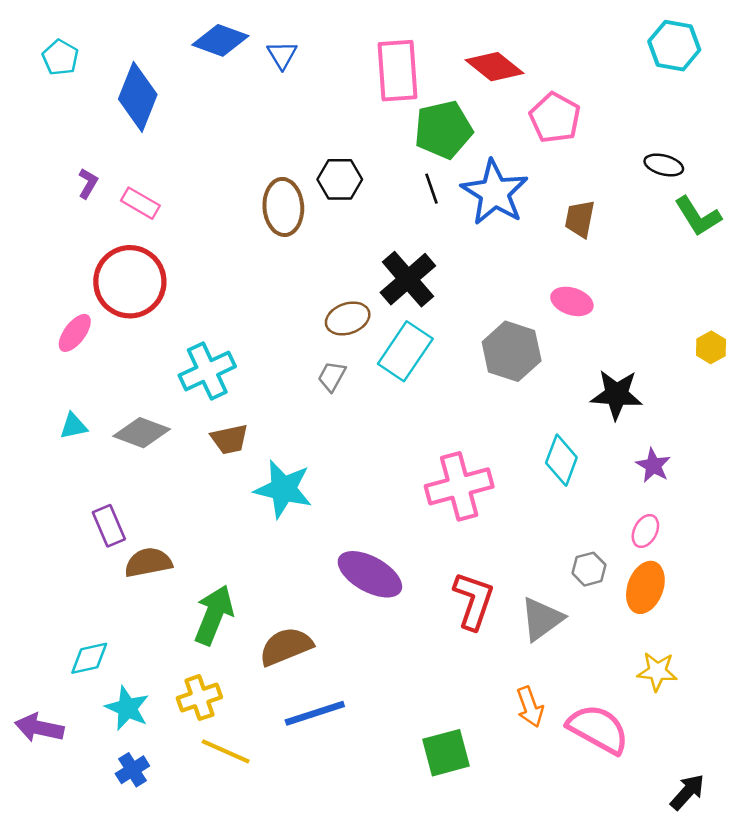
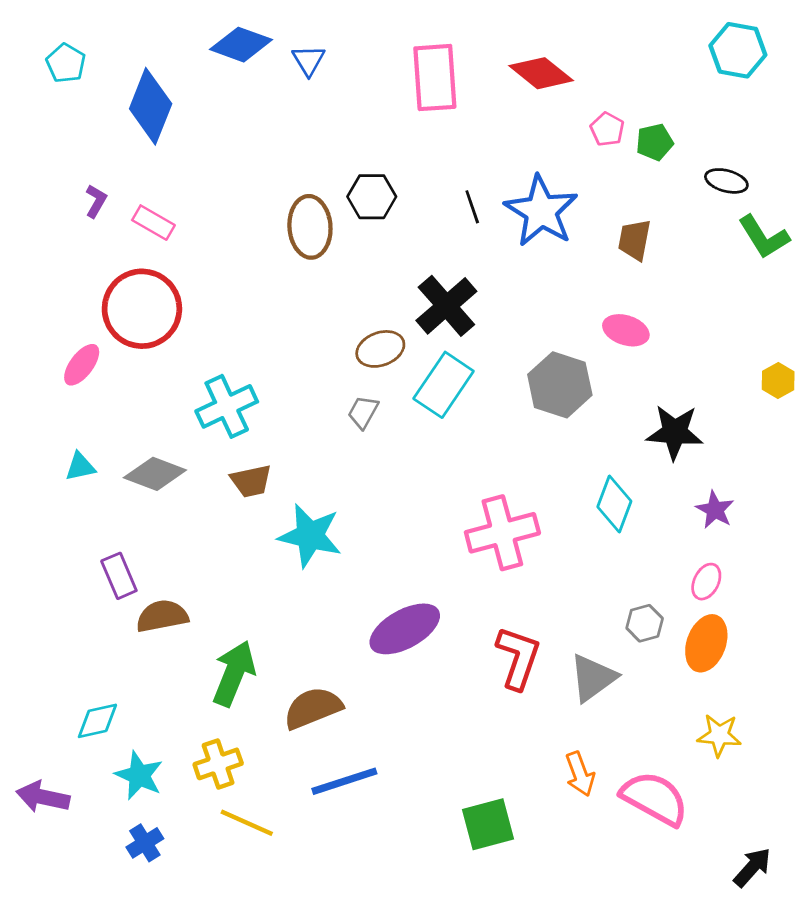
pink pentagon: (555, 118) -> (607, 129), size x0.6
green pentagon: (443, 130) -> (655, 142), moved, size x0.6
purple ellipse: (370, 574) -> (405, 629), turned -58

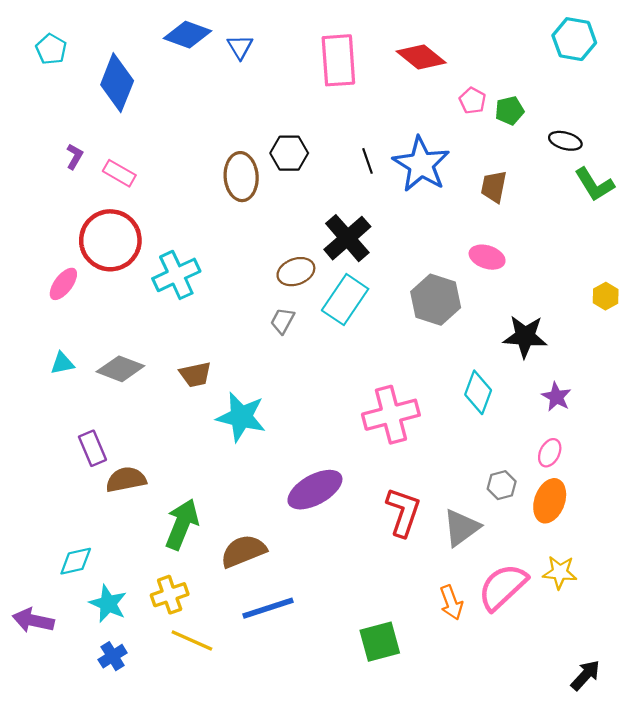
cyan cross: (227, 406) -> (176, 275), moved
pink semicircle: (655, 798) -> (503, 587), moved, turned -72

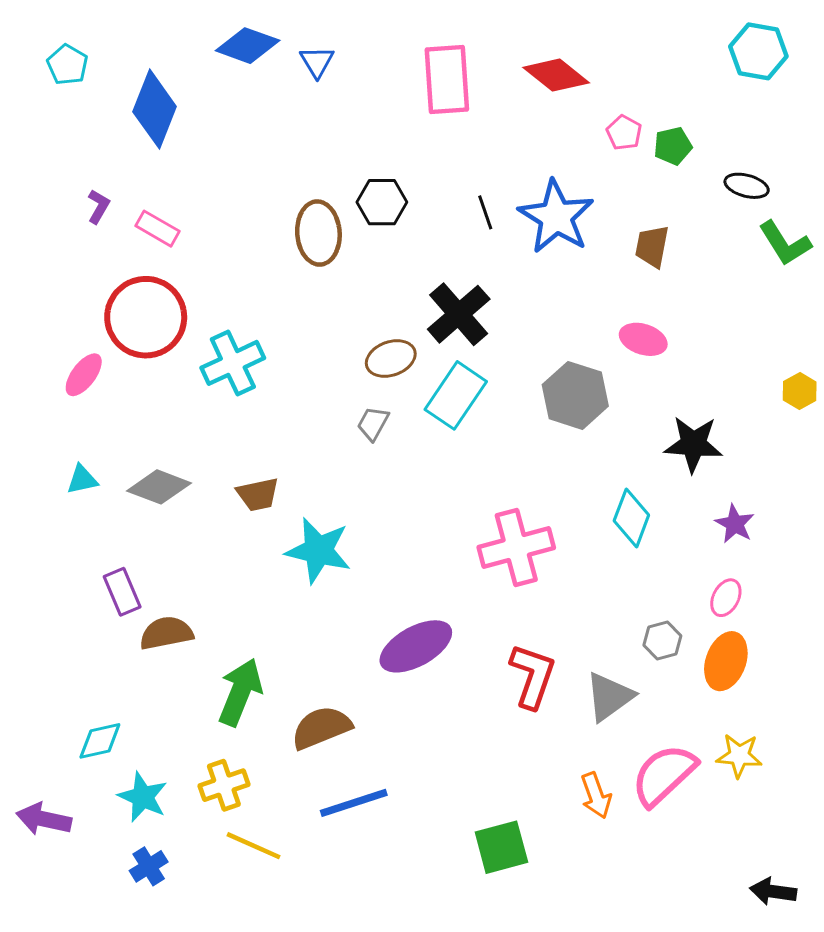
black arrow: (585, 675) -> (773, 891), turned -124

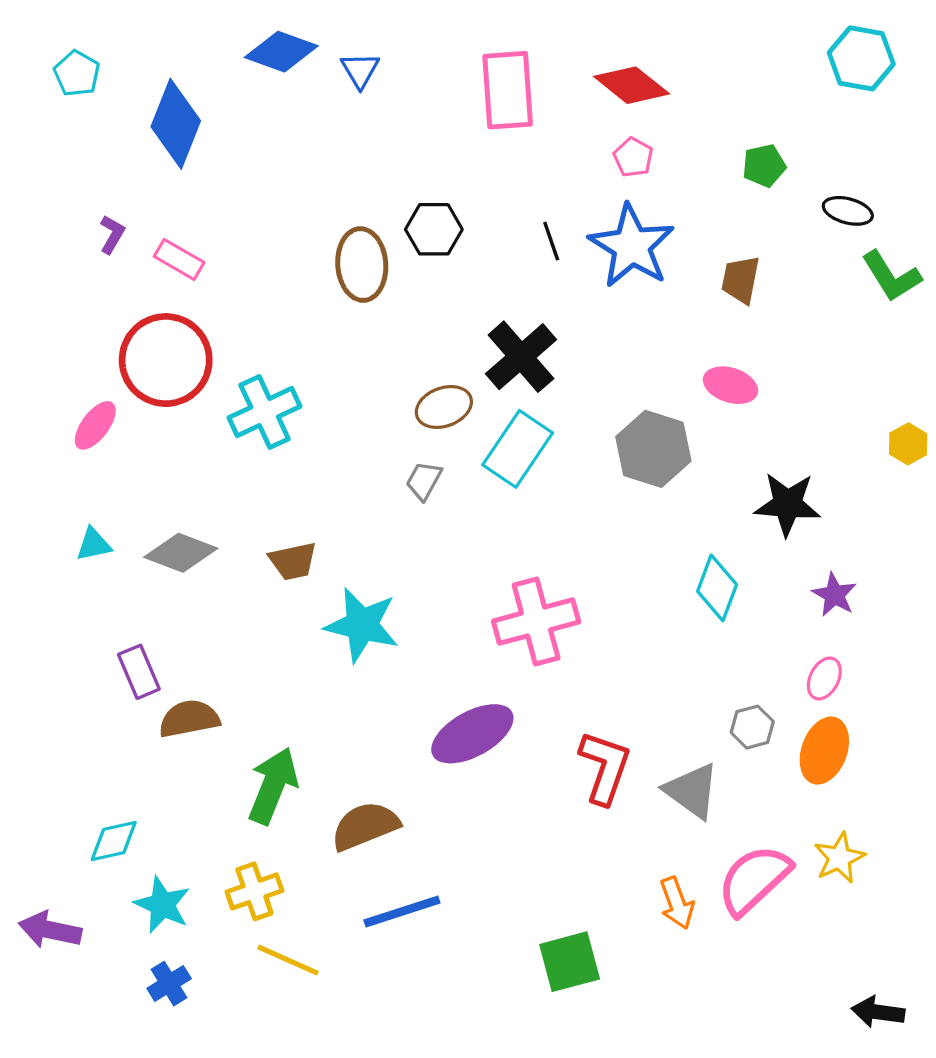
pink pentagon: (624, 133) -> (633, 157), moved
pink cross: (516, 547) -> (536, 621), moved
gray triangle: (609, 697) -> (692, 791), turned -48
yellow star: (739, 756) -> (839, 858), turned -30

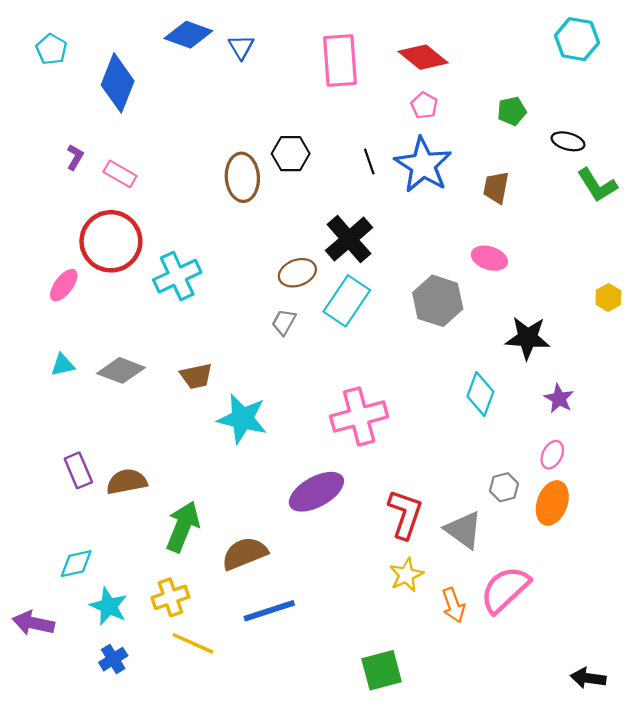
purple rectangle: (139, 672) -> (78, 470), moved
yellow star: (839, 858) -> (406, 575), moved
green square: (570, 962) -> (382, 670), moved

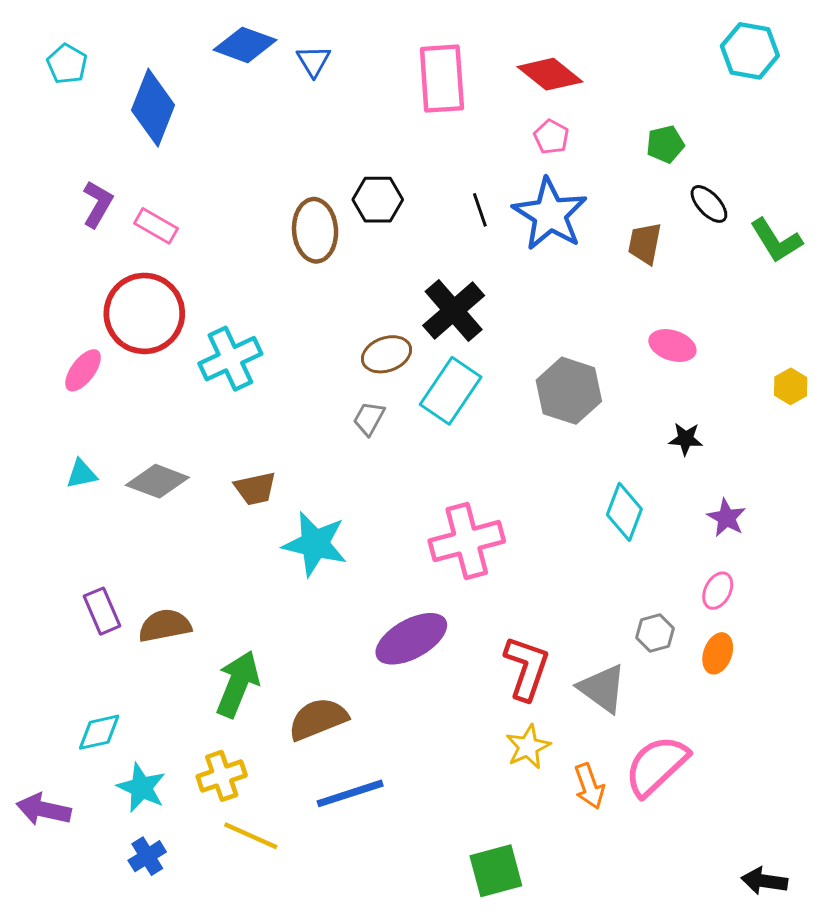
black ellipse: (568, 141) -> (709, 204), moved, turned 32
purple L-shape: (75, 157) -> (98, 204), size x1.4
pink ellipse: (489, 258) -> (672, 346), moved
black star: (528, 338) -> (686, 439), size x0.6
orange ellipse: (552, 503) -> (718, 653), size x0.7

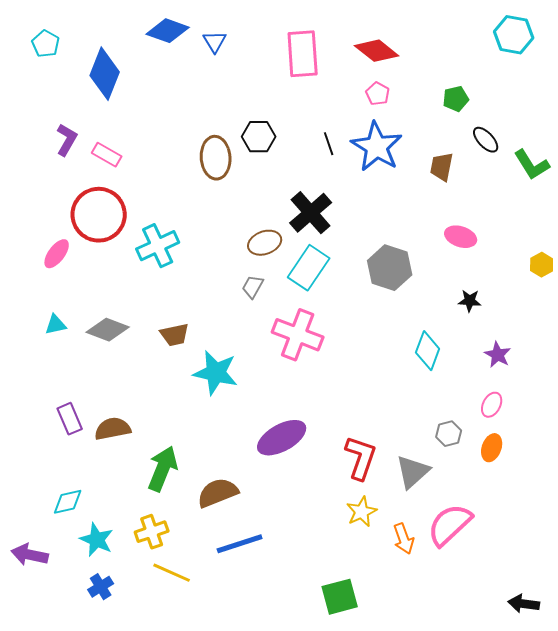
pink cross: (467, 541) -> (298, 335), moved, turned 36
gray triangle: (602, 688) -> (413, 472), turned 42

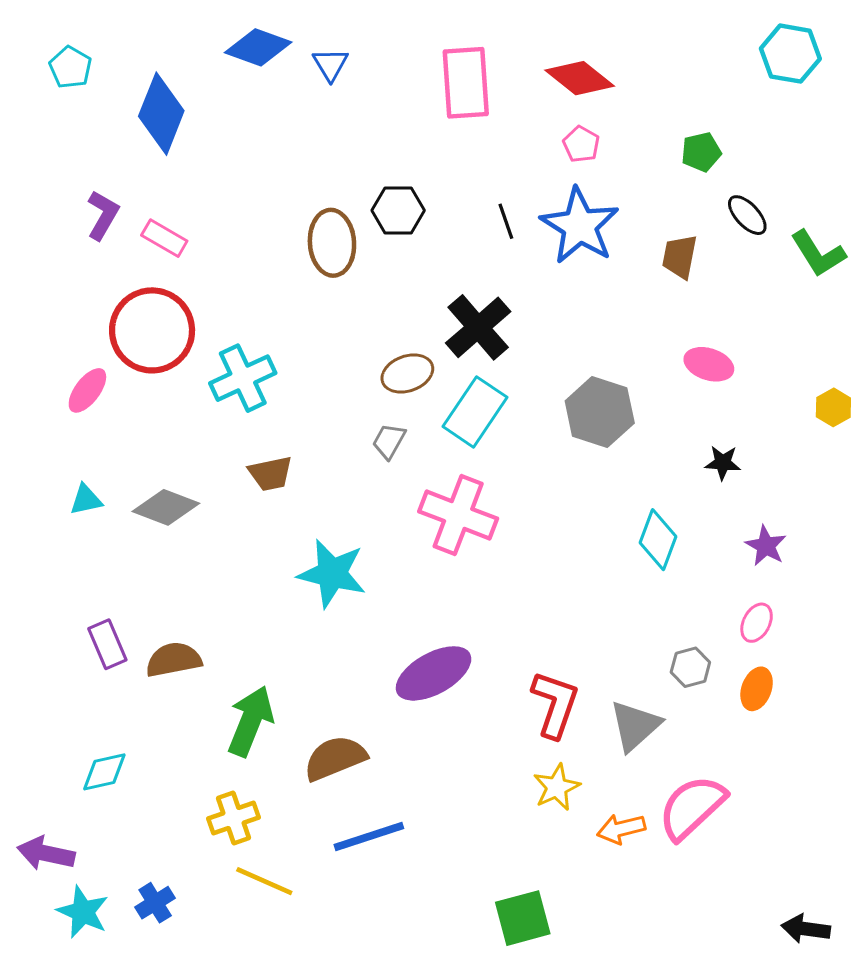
brown trapezoid: (175, 335) -> (270, 473), moved
orange arrow: (404, 539) -> (621, 829), turned 96
cyan star: (97, 540) -> (83, 912), moved

